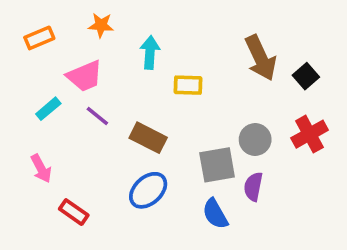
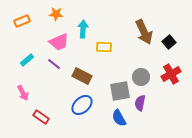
pink trapezoid: (85, 76) -> (59, 42), moved

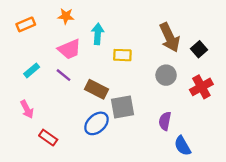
gray circle: (141, 77) -> (166, 75), moved
gray square: (120, 91) -> (122, 107), moved
blue semicircle: (119, 118) -> (183, 146), moved

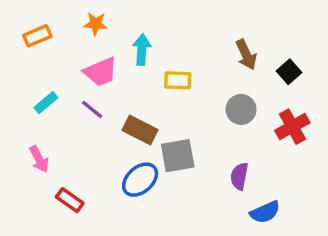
brown arrow: (170, 37) -> (246, 55), size x0.7
blue semicircle: (183, 146) -> (265, 212), turned -84

